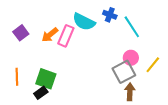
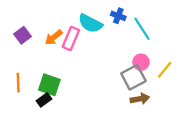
brown arrow: (130, 92) -> (140, 99), turned 78

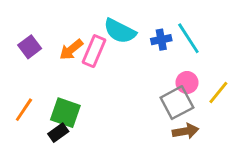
blue cross: (118, 16) -> (161, 40), moved, turned -32
orange line: (18, 83) -> (24, 110), turned 36

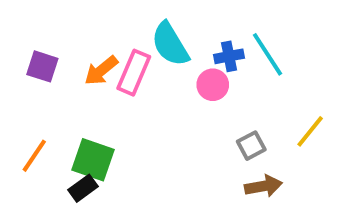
cyan semicircle: (120, 31) -> (170, 44), turned 32
purple square: (30, 47) -> (42, 66), turned -35
pink circle: (187, 83) -> (213, 85), moved
gray square: (177, 103) -> (251, 146), size x0.6

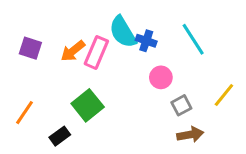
blue cross: (229, 56) -> (146, 41), moved, turned 30
pink circle: (213, 85) -> (161, 77), moved
green square: (93, 160) -> (88, 105), moved, turned 32

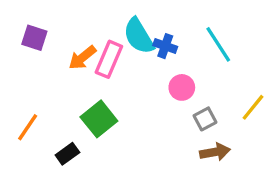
purple square: (30, 48) -> (34, 38), moved

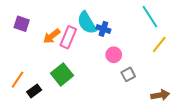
cyan line: (218, 44) -> (150, 17), moved
yellow line: (253, 107) -> (159, 44), moved
brown arrow: (215, 152) -> (160, 95), moved
black rectangle: (67, 154) -> (34, 91), moved

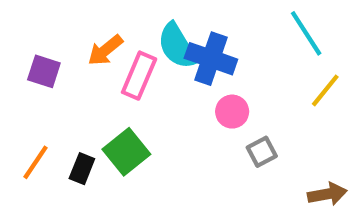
purple square: (22, 24) -> (44, 71), moved
blue cross: (103, 29) -> (211, 59), size x1.6
orange arrow: (52, 36) -> (105, 50), moved
black rectangle: (34, 91) -> (82, 169), moved, turned -32

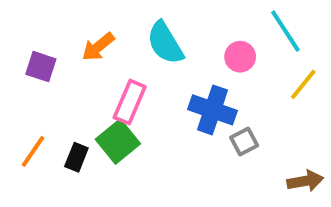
blue cross: (211, 59) -> (212, 110), moved
pink rectangle: (139, 76) -> (130, 102), moved
pink circle: (232, 112) -> (240, 57), moved

